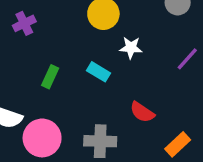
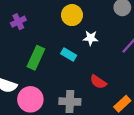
green rectangle: (50, 77) -> (36, 58), size x1.5

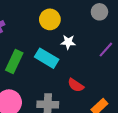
cyan rectangle: (69, 54) -> (47, 58), size x1.5

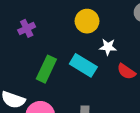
red semicircle: (76, 85) -> (126, 72), moved

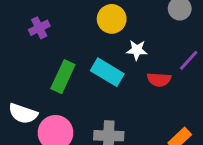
red semicircle: (126, 72) -> (159, 80), turned -30

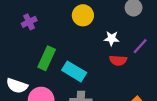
white star: (137, 50) -> (112, 38), moved
cyan rectangle: (107, 72) -> (74, 71), moved

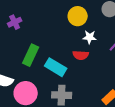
yellow circle: (83, 15) -> (78, 16), moved
red semicircle: (118, 60) -> (81, 55), moved

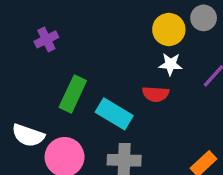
yellow circle: (78, 16) -> (169, 29), moved

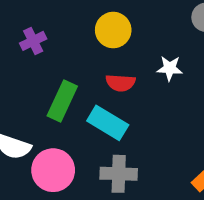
yellow circle: (169, 29) -> (113, 30), moved
red semicircle: (156, 94) -> (120, 83), moved

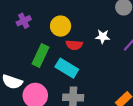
yellow circle: (113, 30) -> (61, 26), moved

